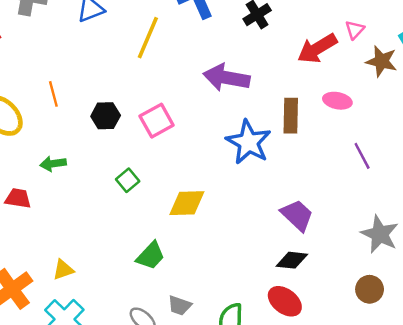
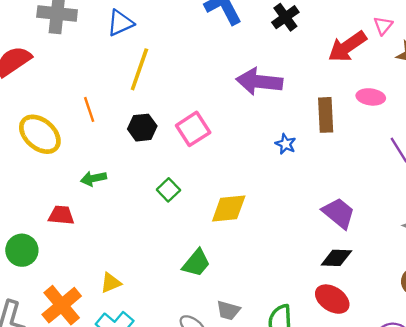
yellow line: (148, 38) -> (139, 69), moved
blue star: (249, 142) -> (286, 144), size x0.5

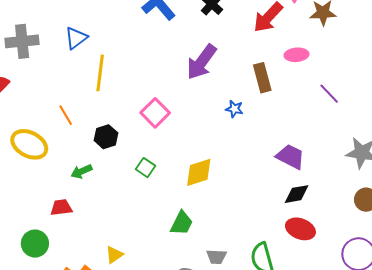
purple arrow: (259, 82) -> (202, 62), turned -48
black hexagon: (142, 128) -> (106, 137), moved

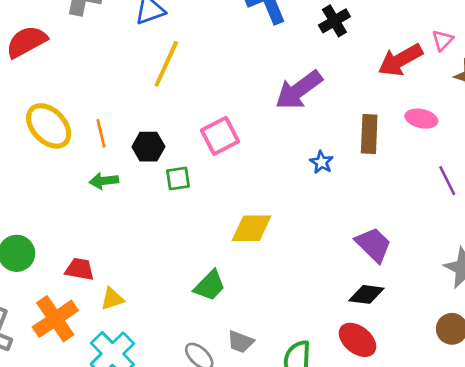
orange line: (66, 115) -> (101, 133), moved
green square: (146, 168) -> (178, 178), moved, turned 30
red trapezoid: (61, 208) -> (80, 269), moved

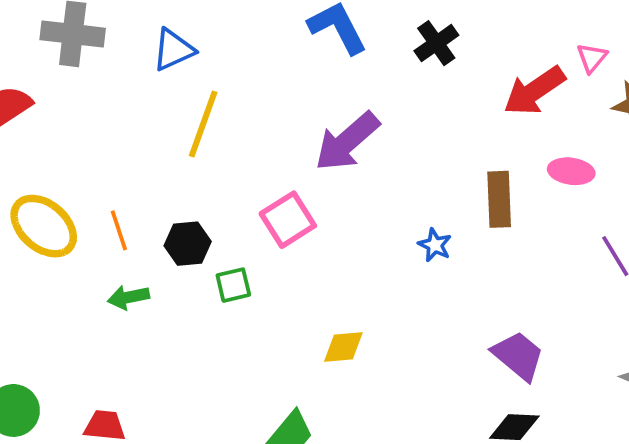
purple arrow: (299, 90) -> (347, 141), moved
yellow diamond: (251, 228) -> (343, 347), size x0.7

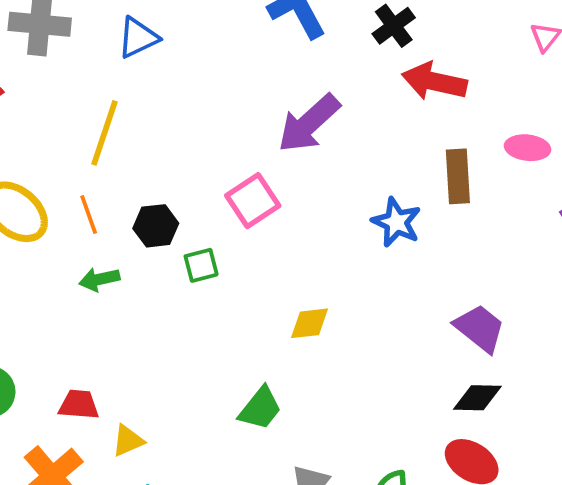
red arrow: (534, 91) -> (434, 81), moved, turned 48
yellow line: (203, 124) -> (105, 133), moved
blue star: (435, 245) -> (396, 222), size x1.5

